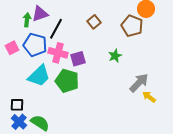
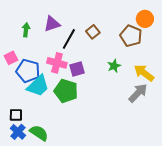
purple triangle: (40, 14) -> (52, 24), moved
black line: (56, 29) -> (69, 39), moved
blue pentagon: (35, 45) -> (28, 71), moved
yellow arrow: (149, 97) -> (144, 73), moved, size x1.5

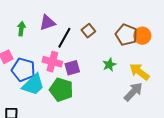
orange circle: (145, 19) -> (142, 36), moved

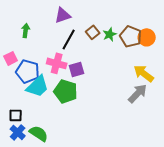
purple triangle: (47, 23) -> (63, 15), moved
green star: (109, 65) -> (110, 34), moved

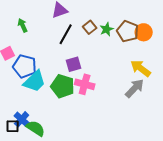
green arrow: (26, 30) -> (23, 25), turned -32
pink cross: (57, 63) -> (85, 84), moved
black square: (16, 115) -> (13, 126), moved
blue cross: (18, 132) -> (22, 119), moved

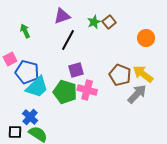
brown square: (90, 27) -> (109, 22), moved
green star: (107, 29) -> (94, 22), moved
brown pentagon: (128, 31) -> (120, 75), moved
blue cross: (22, 119) -> (30, 117), moved

